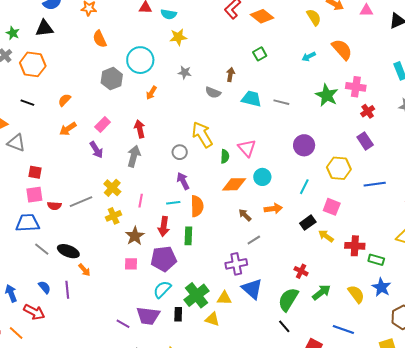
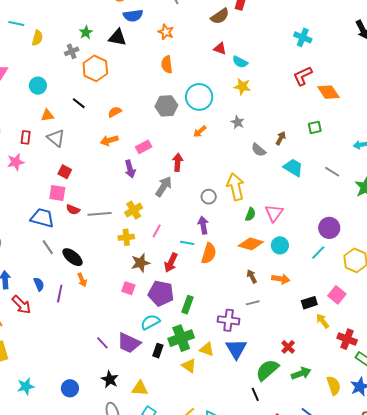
gray line: (281, 102) -> (332, 172), moved
cyan line: (304, 187) -> (318, 252), moved
green rectangle: (188, 236) -> (187, 305), moved

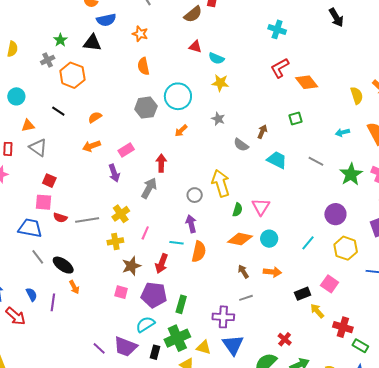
purple circle: (329, 228) -> (335, 214), moved

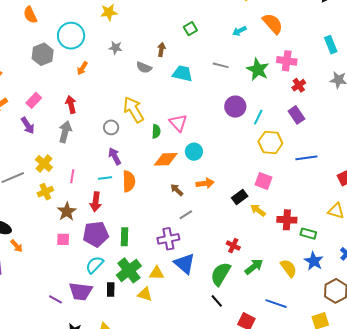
purple circle: (335, 214) -> (235, 107), moved
cyan line: (308, 243) -> (258, 117), moved

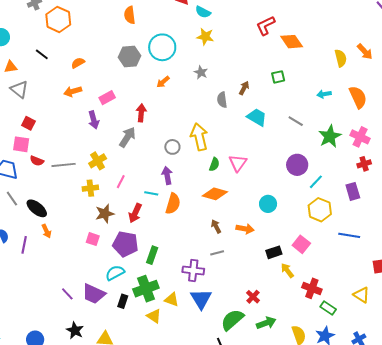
gray semicircle: (144, 67) -> (222, 100), turned 42
cyan circle: (194, 152) -> (268, 204), moved

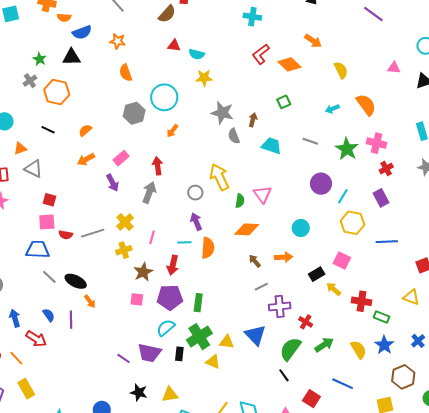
orange arrow: (365, 52) -> (313, 41), moved
gray star: (201, 72) -> (222, 113), moved, size x1.6
purple cross: (193, 270) -> (280, 306), moved

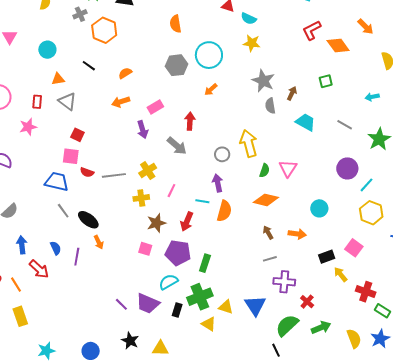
gray arrow: (149, 192) -> (177, 146), turned 100

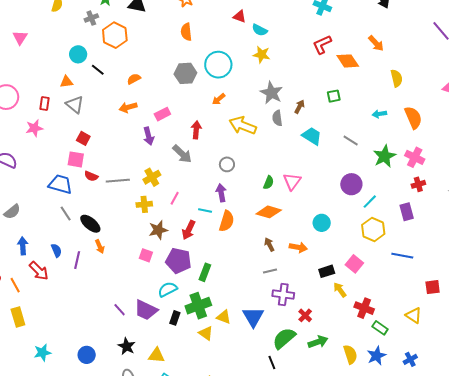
cyan circle: (47, 50) -> (78, 54), moved
yellow arrow: (249, 143) -> (243, 125), moved, turned -56

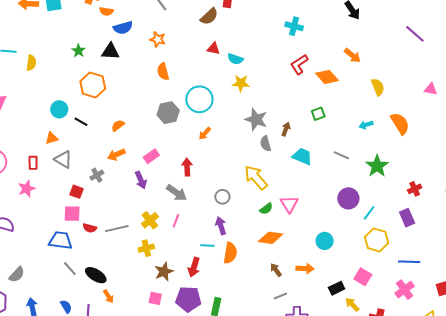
gray cross: (91, 18) -> (97, 175), moved
yellow arrow: (243, 125) -> (256, 177), moved, turned 36
pink cross: (415, 157) -> (405, 290), moved, turned 36
green semicircle: (269, 183) -> (266, 209), turned 40
pink line: (175, 198) -> (176, 221), moved

